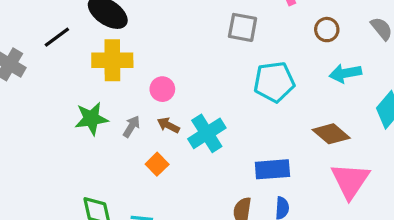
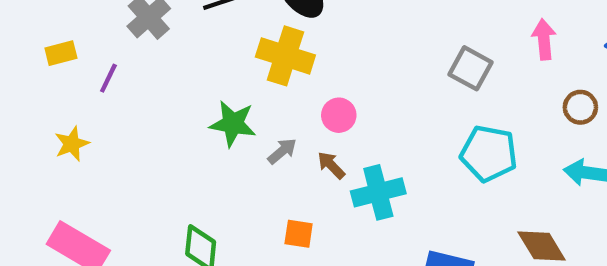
orange square: (157, 164) -> (299, 234), moved, turned 35

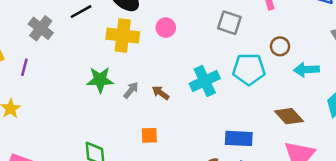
brown circle: (580, 107) -> (280, 46), moved
pink circle: (339, 115) -> (166, 28), moved
cyan cross: (378, 192) -> (205, 81), moved

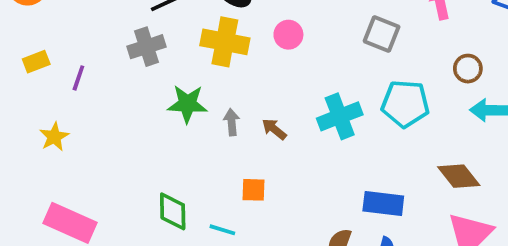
gray cross: (41, 28) -> (147, 47), moved, turned 30
brown circle: (280, 46) -> (468, 69), moved
gray arrow: (131, 90) -> (232, 122), turned -48

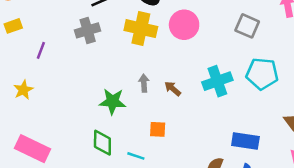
pink circle: (288, 35) -> (184, 25), size x1.5
yellow rectangle: (36, 62) -> (13, 26), moved
green star: (187, 104) -> (112, 101), moved

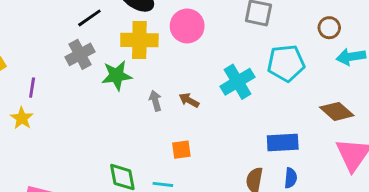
yellow star: (23, 90) -> (22, 118), moved
green star: (112, 101) -> (117, 75), moved

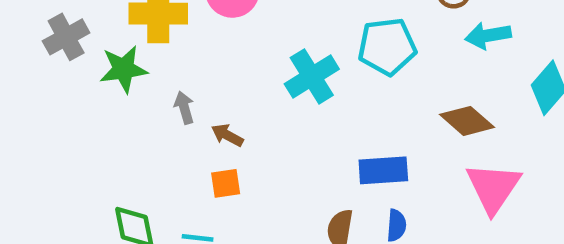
brown arrow: (189, 100) -> (227, 135), moved

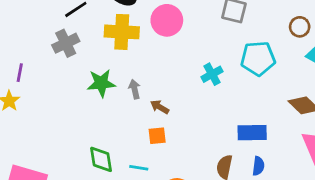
green star: (123, 69) -> (101, 83), moved
cyan cross: (312, 76) -> (212, 74), size x0.7

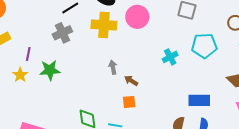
green star: (101, 83) -> (50, 70), moved

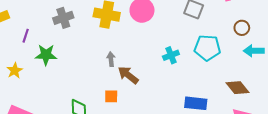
yellow star: (20, 75) -> (15, 71), moved
brown arrow: (131, 81) -> (128, 75), size x1.5
orange square: (129, 102) -> (111, 96), moved

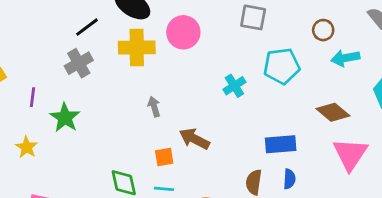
green star: (46, 55) -> (65, 118), turned -30
brown arrow: (128, 75) -> (194, 139), moved

